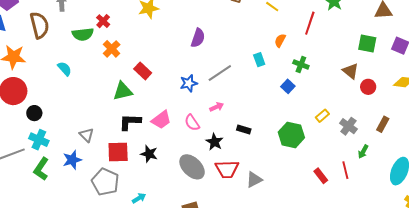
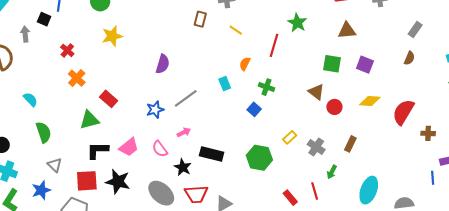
green semicircle: (83, 34) -> (44, 132), moved, turned -100
black rectangle: (244, 129) -> (212, 154), size x1.6
black star: (149, 154) -> (118, 182), size x1.4

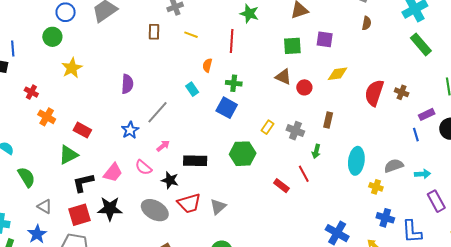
blue square: (254, 109) -> (227, 108), size x1.5
red semicircle: (403, 112) -> (374, 93), moved
brown cross: (428, 133) -> (402, 92), turned 32

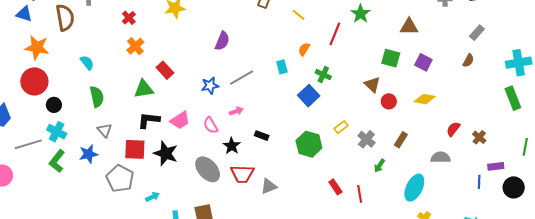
red semicircle: (374, 93) -> (453, 129), size x0.6
black rectangle: (195, 161) -> (262, 136), size x0.6
gray semicircle: (394, 166) -> (440, 157), moved
red line: (304, 174) -> (360, 194), moved

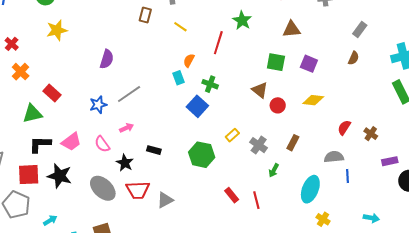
cyan rectangle: (282, 67) -> (179, 78), moved
blue line: (479, 182) -> (347, 176), moved

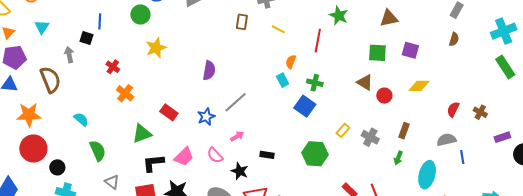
red rectangle: (52, 93) -> (169, 112), moved
green arrow: (274, 170) -> (398, 158), moved

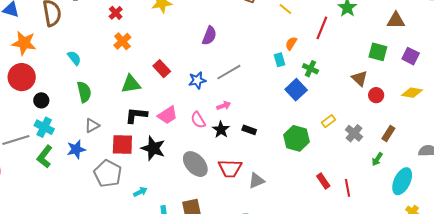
black star: (240, 171) -> (221, 130), moved
gray triangle: (112, 182) -> (92, 126), turned 42

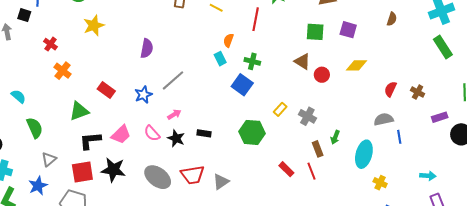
brown rectangle: (388, 134) -> (318, 149), moved, turned -42

